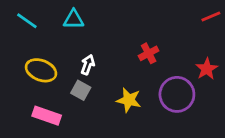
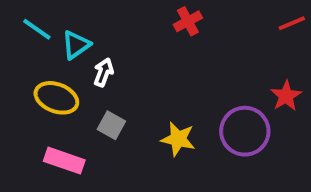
cyan triangle: (74, 19) -> (76, 45), moved, turned -35
red cross: (149, 53) -> (188, 21), moved
white arrow: (88, 65) -> (104, 72), moved

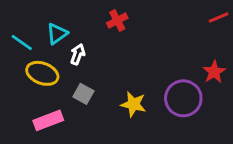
red cross: (188, 21) -> (117, 20), moved
cyan line: (37, 29) -> (22, 43), moved
pink rectangle: (64, 161) -> (48, 120), turned -40

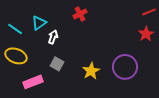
red star: (214, 72) -> (146, 34), moved
yellow ellipse: (42, 73) -> (16, 56), moved
yellow star: (133, 104) -> (91, 71), turned 30

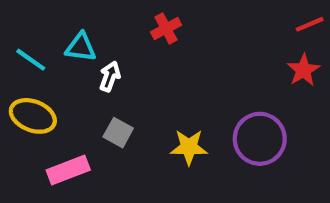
cyan triangle: (39, 23) -> (81, 47), turned 42
yellow star: (91, 71) -> (189, 147), turned 30

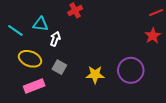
red cross: (166, 29) -> (75, 10), moved
yellow ellipse: (33, 116) -> (30, 59), moved

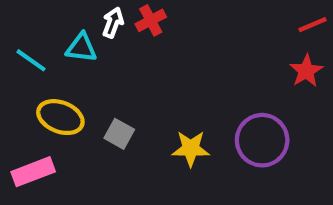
white arrow: (55, 39) -> (113, 23), moved
pink rectangle: (34, 86) -> (33, 172), moved

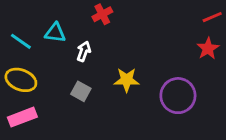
white arrow: (113, 23) -> (84, 51), moved
yellow ellipse: (60, 117) -> (21, 80), moved
yellow star: (191, 149) -> (127, 80), moved

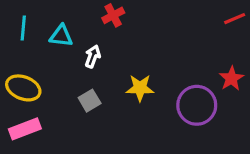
cyan line: (21, 41) -> (23, 28), moved, turned 60
red star: (208, 48) -> (231, 78), moved
gray square: (81, 91) -> (90, 101), turned 30

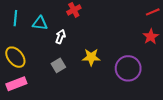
red star: (231, 78) -> (151, 37), moved
yellow ellipse: (23, 88) -> (15, 57), turned 30

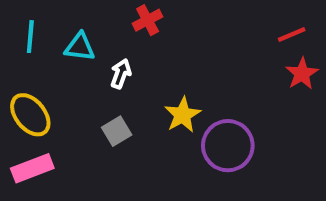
red line: (153, 12) -> (292, 35), moved
yellow star: (91, 57) -> (183, 115), turned -30
purple circle: (128, 68) -> (228, 146), moved

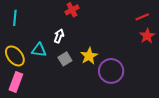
cyan triangle: (80, 47) -> (39, 50), moved
gray square: (117, 131) -> (65, 59), moved
pink rectangle: (32, 168) -> (16, 82), turned -48

